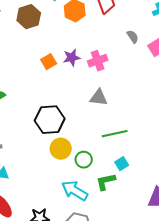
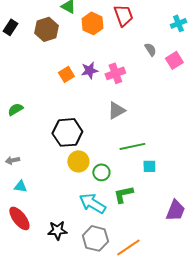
gray triangle: (99, 98) -> (116, 110), turned -36
cyan square: (122, 164) -> (149, 166), moved, turned 32

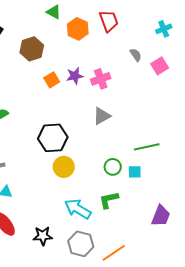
brown hexagon: (46, 29) -> (32, 49), moved
green line: (132, 146) -> (147, 147), moved
green circle: (101, 172) -> (113, 167), moved

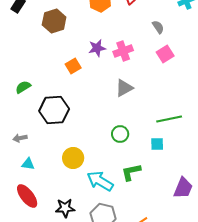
pink square: (160, 66) -> (165, 54), moved
orange square: (52, 80) -> (73, 66), moved
black hexagon: (53, 138) -> (54, 110), moved
yellow circle: (64, 167) -> (73, 158), moved
green circle: (113, 167) -> (120, 134), moved

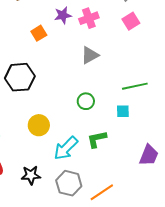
cyan arrow: (100, 181) -> (66, 148), turned -76

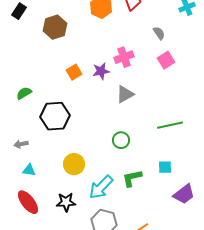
purple star: (63, 15) -> (101, 71), moved
cyan square: (123, 111) -> (165, 167), moved
purple trapezoid: (149, 155) -> (184, 194), turned 30
black star: (31, 175) -> (66, 202), moved

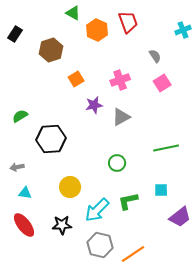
purple star: (101, 71) -> (94, 105), moved
orange square: (74, 72) -> (76, 79), moved

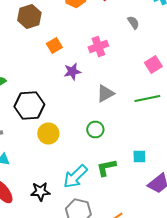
pink square: (162, 83) -> (153, 64), moved
gray triangle: (121, 117) -> (105, 94), moved
green line: (166, 148) -> (147, 98), moved
yellow circle: (70, 187) -> (48, 134), moved

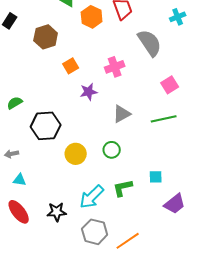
gray semicircle: (133, 22) -> (150, 43), size x2.0
yellow circle: (48, 134) -> (76, 154), moved

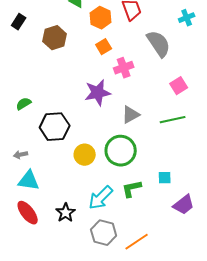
orange square: (71, 66) -> (104, 47), moved
purple star: (89, 92) -> (98, 93), size x1.5
green circle: (112, 150) -> (121, 151), size x1.8
cyan triangle: (20, 180) -> (29, 181), size x1.6
black star: (57, 212) -> (66, 213), turned -30

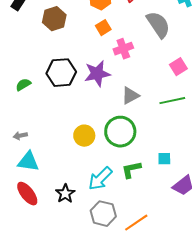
black hexagon: (55, 127) -> (61, 73), moved

